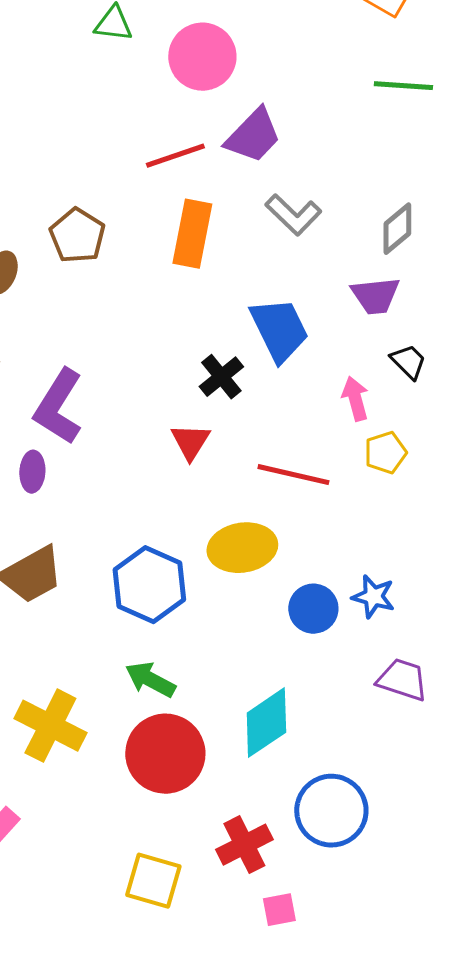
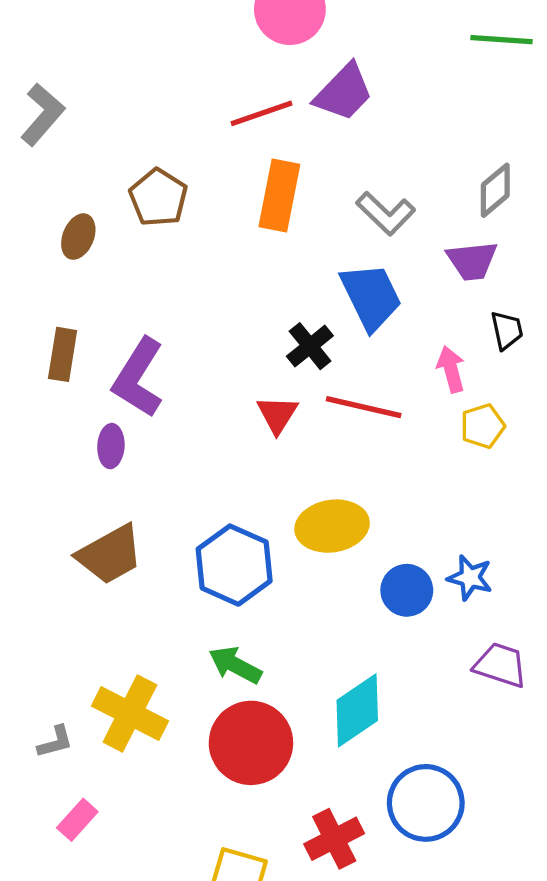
gray L-shape: (293, 215) -> (386, 213), moved
black trapezoid: (408, 362) -> (507, 330), turned 33
red line: (293, 475) -> (364, 407), moved

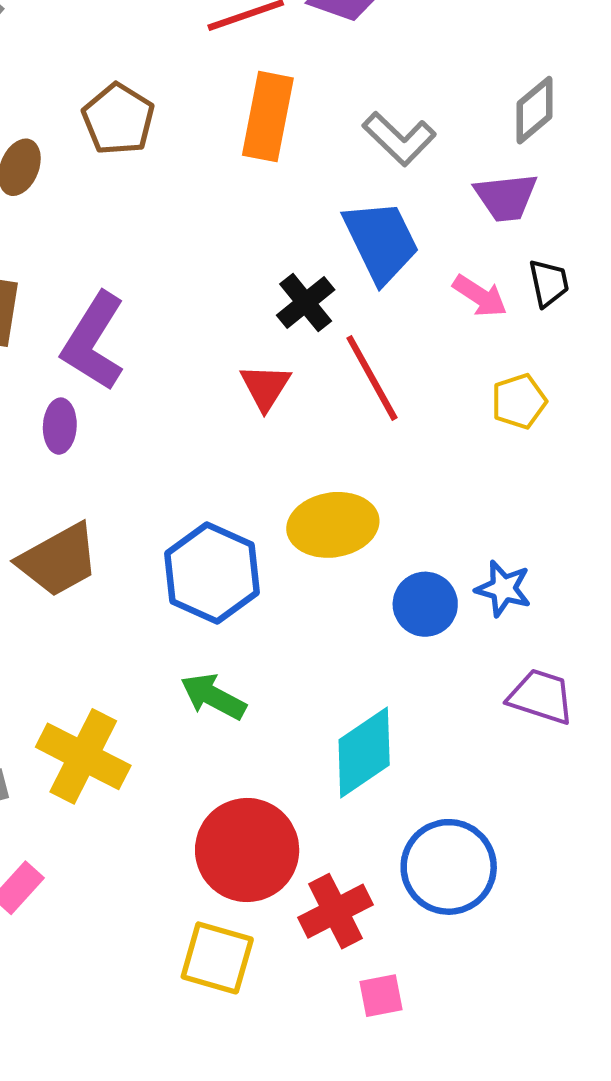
pink arrow: (451, 369) -> (480, 296), moved, turned 138
red line: (364, 407) -> (372, 378), turned 48
red circle: (251, 743) -> (247, 850), moved

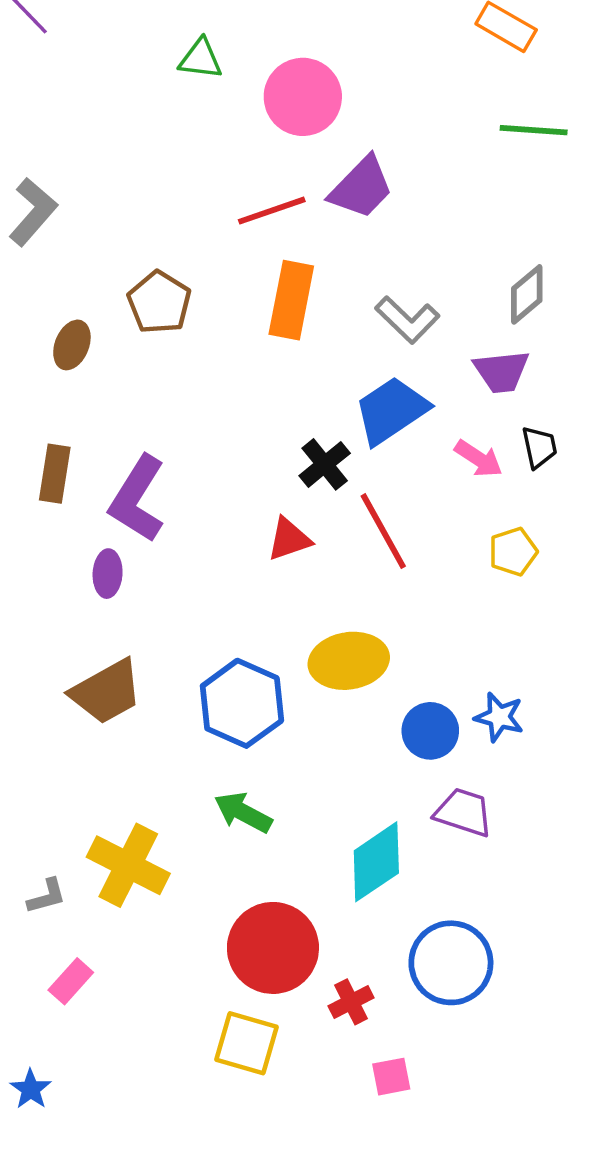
blue trapezoid: (381, 241) -> (391, 410), turned -98
red triangle: (265, 387) -> (289, 539), turned 39
purple trapezoid: (541, 697) -> (464, 812), moved
red cross: (336, 911) -> (351, 1002), size x0.7

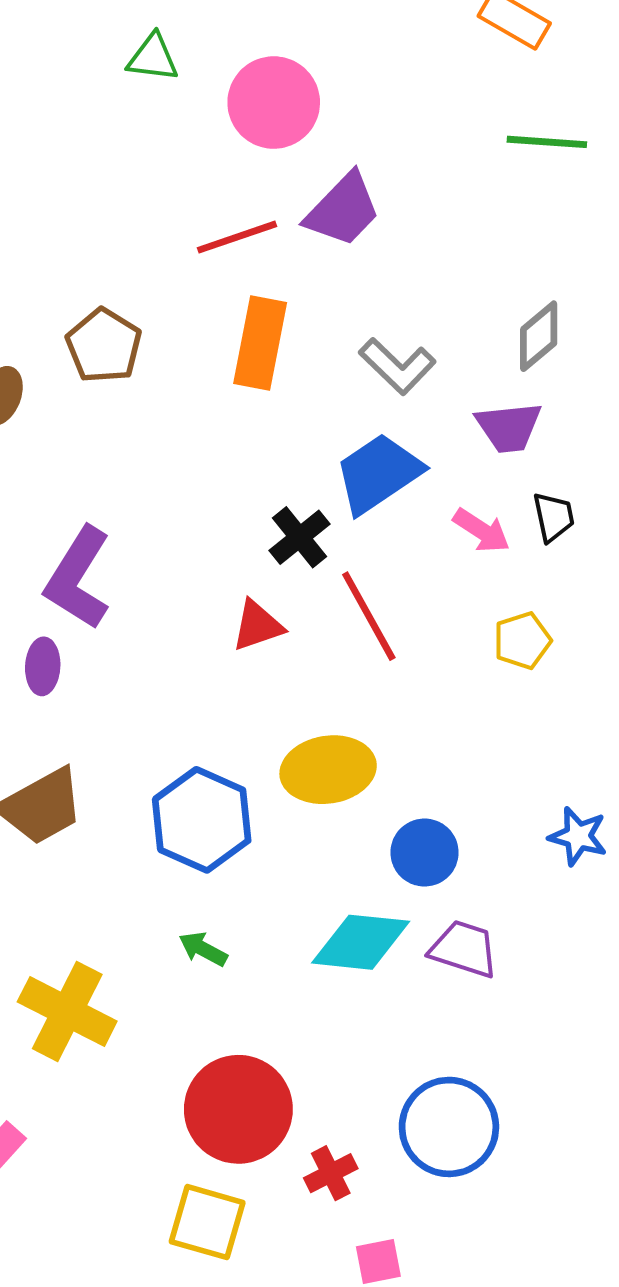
blue star: (499, 717) -> (578, 836), moved
green arrow: (243, 812) -> (203, 949), size x0.7
cyan diamond: (376, 862) -> (361, 942), moved, turned 40

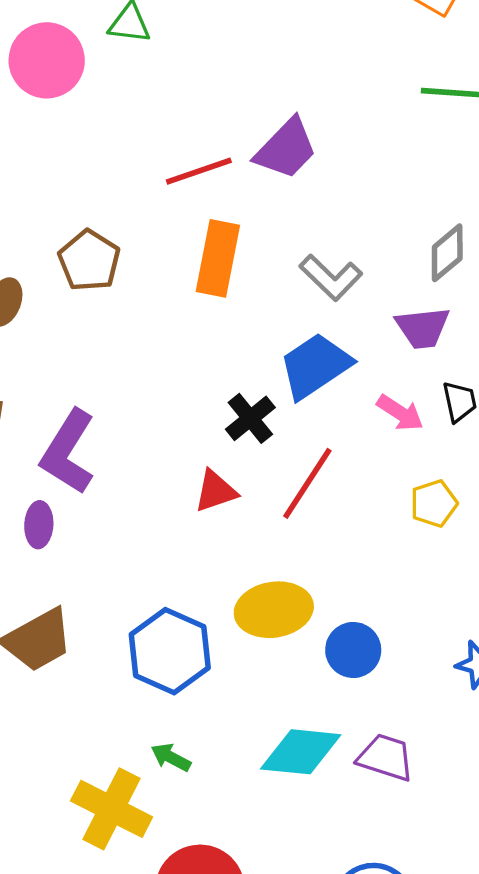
pink circle: (274, 103) -> (47, 60), moved
red line: (369, 616) -> (307, 483), turned 62
blue circle: (425, 853) -> (353, 650), moved
yellow cross: (67, 1011) -> (112, 809), moved

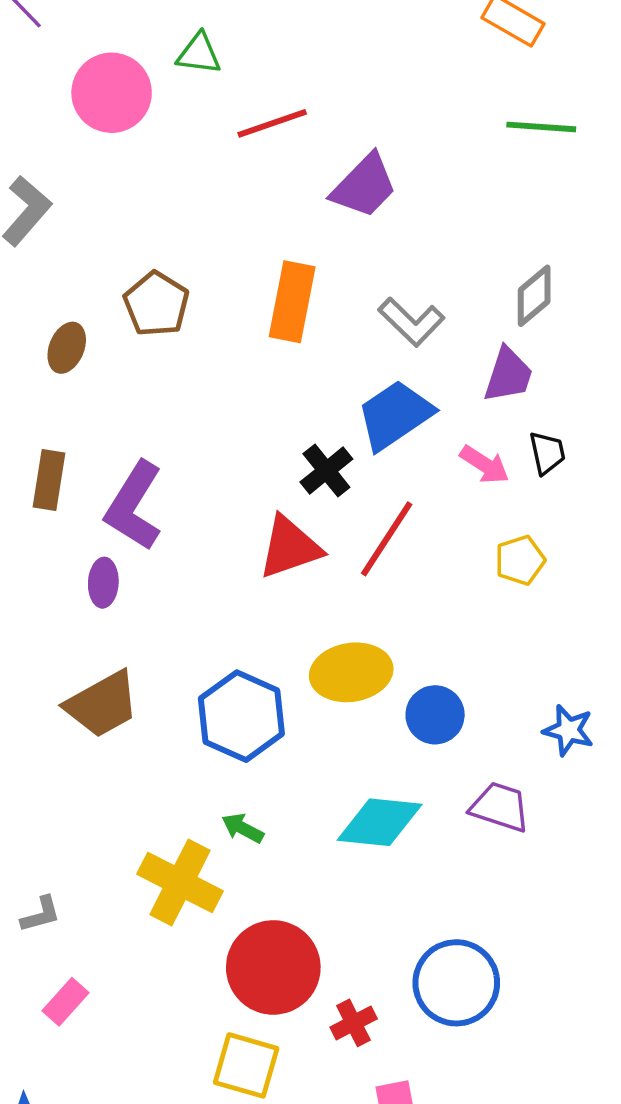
red line: (199, 171) -> (272, 123), moved
purple trapezoid: (423, 328) -> (508, 375), turned -66
red triangle: (216, 491) -> (290, 547), size x1.4
purple trapezoid: (386, 757) -> (500, 807), moved

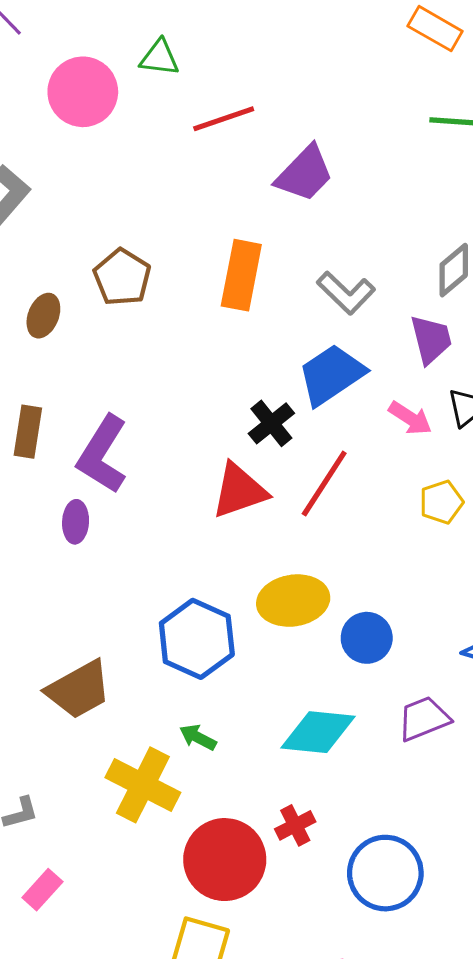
purple trapezoid: (508, 375) -> (431, 339), turned -32
brown trapezoid: (102, 704) -> (79, 690), moved
purple trapezoid: (500, 807) -> (424, 719), turned -40
red cross: (354, 1023) -> (295, 825), moved

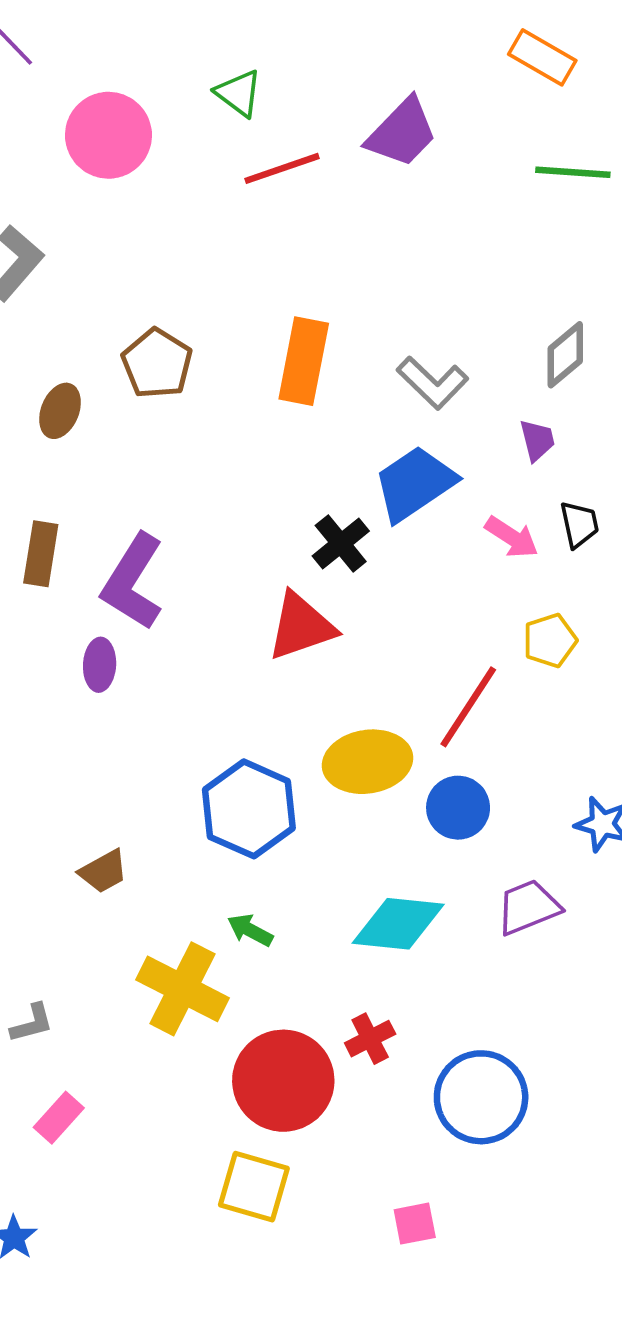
green triangle: (159, 58) -> (239, 93), moved, turned 30
purple trapezoid: (305, 174) -> (402, 133), moved
purple trapezoid: (431, 339) -> (537, 440), size x0.7
red line: (324, 483) -> (468, 707), moved
brown trapezoid: (79, 690) -> (103, 871), size x0.6

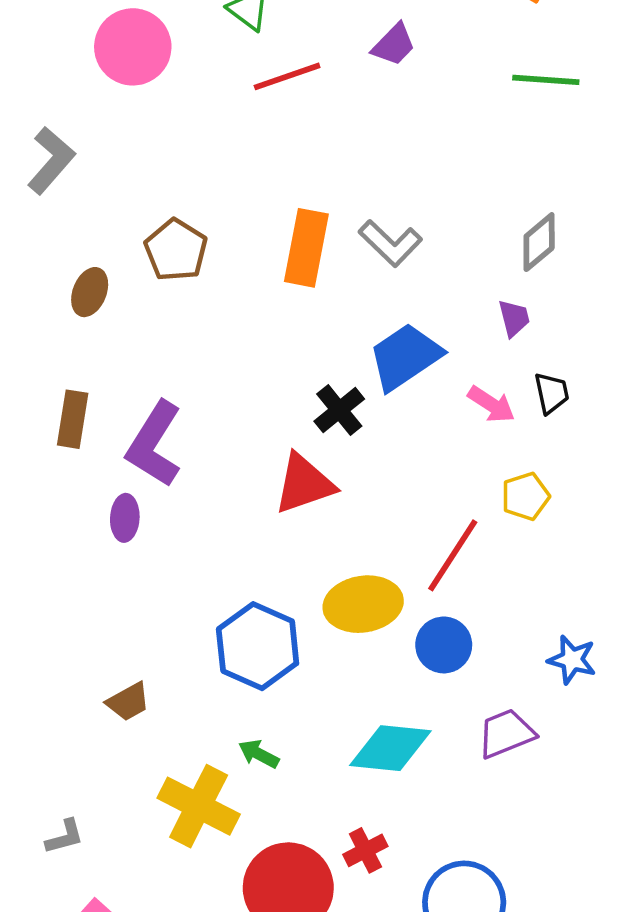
purple trapezoid: (402, 133) -> (394, 45), size x0.7
gray L-shape: (433, 383) -> (390, 243), moved

